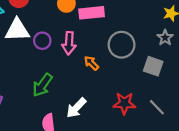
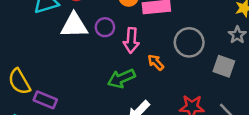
purple circle: (42, 41) -> (105, 27), moved
green arrow: (42, 85) -> (121, 78), moved, turned 30

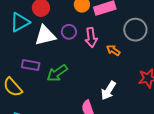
green arrow: (121, 78) -> (57, 73), moved
purple rectangle: (45, 100) -> (31, 65), moved

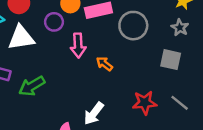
gray circle: (135, 30) -> (133, 26), moved
purple circle: (69, 32) -> (54, 22), moved

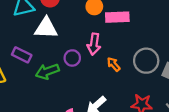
purple circle: (54, 22) -> (72, 58), moved
gray circle: (133, 26) -> (146, 61), moved

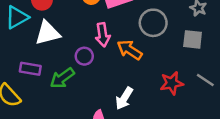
gray circle: (146, 61) -> (153, 23), moved
orange arrow: (114, 64) -> (130, 50), size x1.5

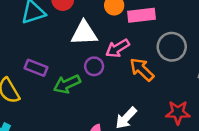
white triangle: (47, 33) -> (84, 33), moved
pink arrow: (103, 35) -> (117, 48), turned 55

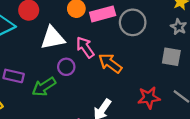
gray circle: (172, 47) -> (133, 22), moved
pink arrow: (117, 48) -> (85, 47), turned 95

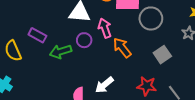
gray square: (171, 57) -> (162, 55), moved, turned 30

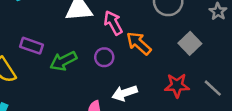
purple circle: (84, 40) -> (104, 57), moved
white arrow: (104, 85) -> (125, 93), turned 30

